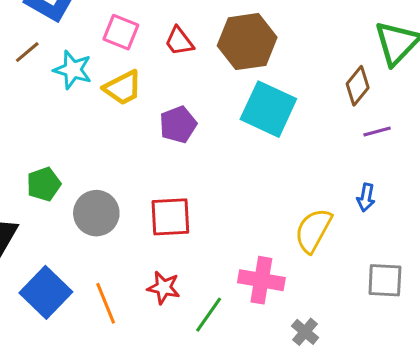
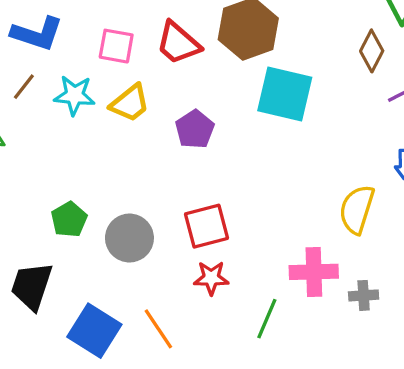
red trapezoid: (179, 41) -> (178, 43), size x1.4
red star: (164, 288) -> (211, 278), moved
gray cross: (305, 332) -> (364, 295), moved, turned -32

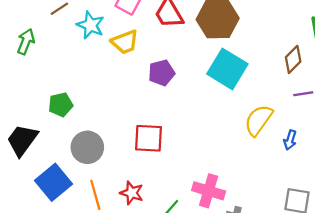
yellow semicircle: (357, 209) -> (258, 120), moved
gray circle: (129, 238) -> (87, 147), moved
red star: (211, 278) -> (132, 193), moved

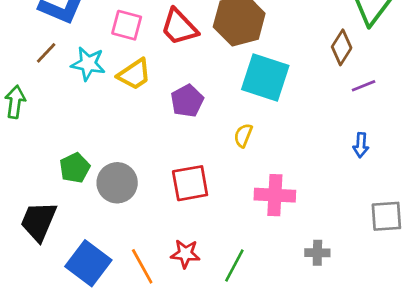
yellow semicircle: (258, 120) -> (243, 135), moved, size x0.6
gray circle: (87, 147) -> (117, 183), moved
pink cross: (209, 191) -> (275, 195), moved

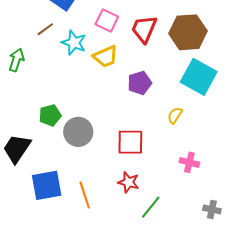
red trapezoid: (179, 27) -> (144, 29), turned 56
pink cross: (275, 195) -> (189, 162), size x0.7
red star: (185, 254) -> (129, 182), moved
blue square: (88, 263) -> (47, 185), turned 32

